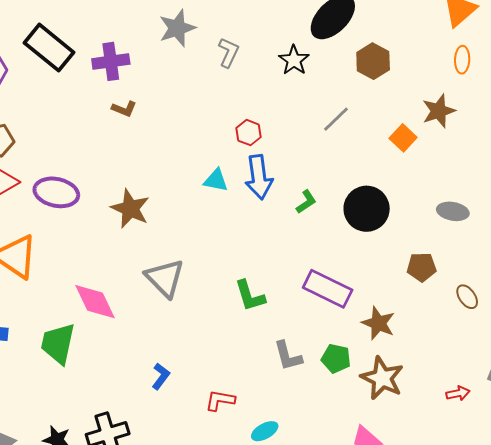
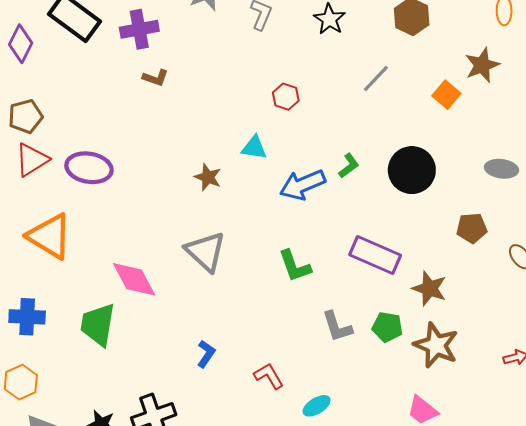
blue arrow: (259, 177) -> (303, 185), moved, turned 78
brown star: (130, 209) -> (208, 177), moved, size x0.7
red L-shape: (220, 400) -> (269, 376), turned 52

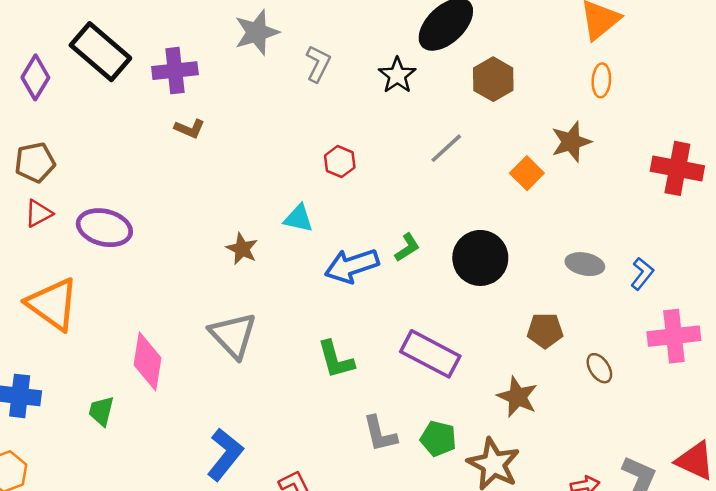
red triangle: (32, 160) -> (39, 213), size x0.7
pink diamond: (134, 279) -> (148, 361), turned 33
brown star: (429, 288) -> (517, 397), moved
green trapezoid: (98, 325) -> (101, 411), size x0.6
blue L-shape: (206, 354) -> (225, 454), size x1.6

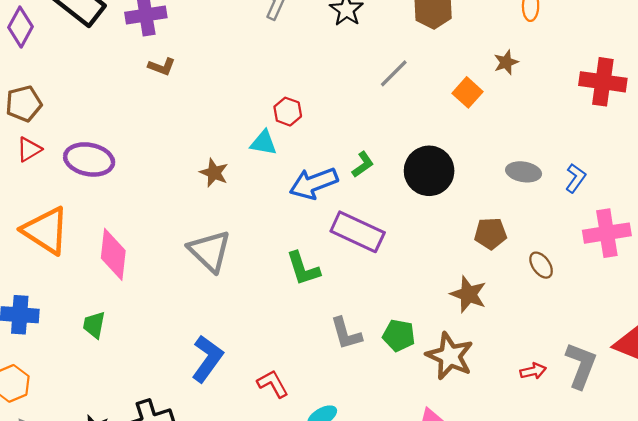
brown star: (571, 142) -> (506, 62), size x0.7
red hexagon: (340, 162) -> (288, 112), moved
purple rectangle: (430, 354) -> (358, 232), moved
pink diamond: (148, 361) -> (113, 254), moved

